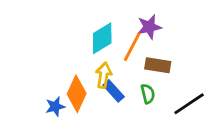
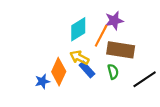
brown rectangle: (158, 65) -> (121, 50), size x1.4
yellow arrow: (104, 75) -> (79, 58), turned -72

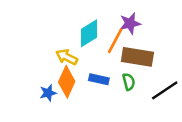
yellow arrow: (79, 58) -> (67, 57), moved
blue rectangle: (87, 69) -> (99, 79), turned -35

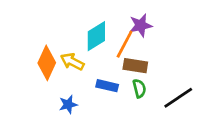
brown rectangle: (137, 57) -> (135, 66), moved, size x0.7
orange diamond: (67, 82) -> (47, 63), moved
blue star: (48, 93) -> (68, 105), moved

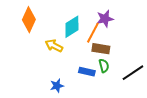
orange diamond: (47, 63) -> (29, 20), moved
blue rectangle: (107, 86) -> (87, 72), moved
blue star: (68, 105) -> (57, 86), moved

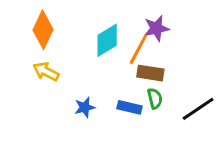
yellow arrow: (54, 46) -> (46, 72), moved
blue star: (57, 86) -> (85, 107), moved

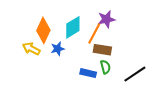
orange diamond: (43, 30) -> (43, 30), moved
blue star: (85, 107) -> (58, 49), moved

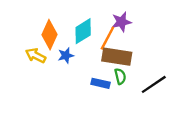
brown rectangle: (102, 50) -> (117, 57), size x1.4

